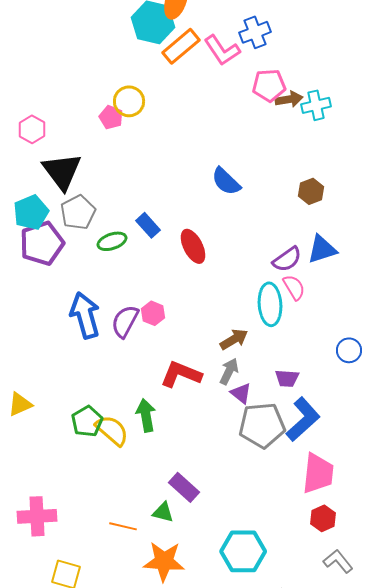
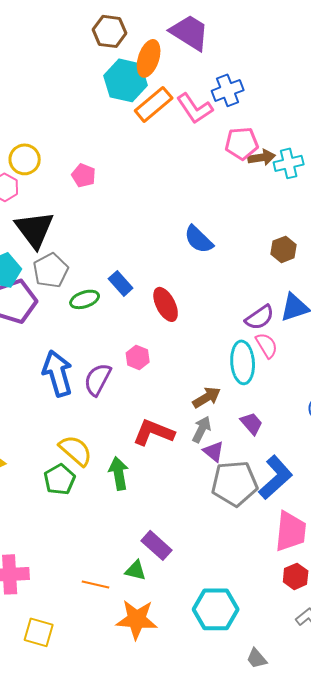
yellow circle: (129, 101) -> (25, 159), moved
pink hexagon: (153, 313) -> (138, 357), moved
purple trapezoid: (287, 378) -> (252, 423), moved, turned -135
yellow semicircle: (112, 430) -> (76, 450), moved

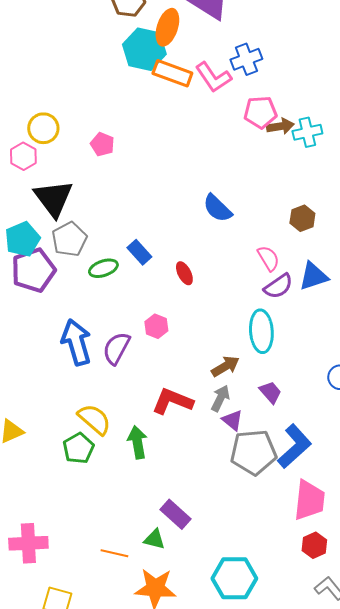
orange rectangle: (154, 104) -> (172, 73), turned 60
red ellipse: (166, 304) -> (184, 273), size x0.7
pink semicircle: (267, 345) -> (268, 258), moved

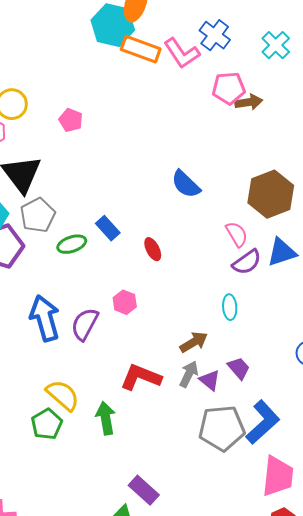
blue cross: (246, 59) -> (215, 35), turned -32
cyan cross: (307, 132) -> (276, 45), moved, turned -32
brown hexagon: (302, 218) -> (271, 194), size x1.8
cyan ellipse: (261, 331) -> (230, 307), size x0.6
purple triangle: (232, 420) -> (210, 380), moved

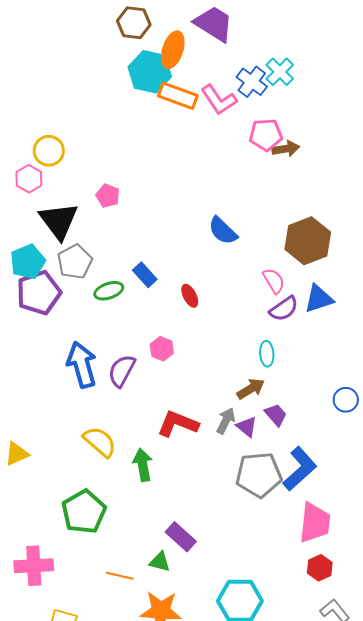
cyan cross: (276, 45) -> (280, 72), moved
pink pentagon: (71, 120) -> (108, 196), moved
brown arrow: (194, 342) -> (251, 389), moved
green pentagon: (47, 424) -> (84, 512), moved, size x1.4

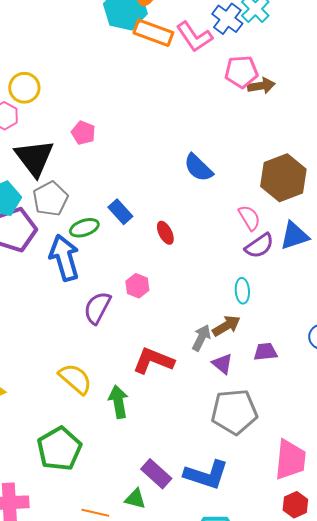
blue arrow: (82, 365) -> (64, 258), moved
purple trapezoid: (276, 415) -> (265, 352), moved, turned -55
gray arrow: (226, 421) -> (201, 338), moved
blue L-shape: (300, 469) -> (206, 475), moved, turned 60

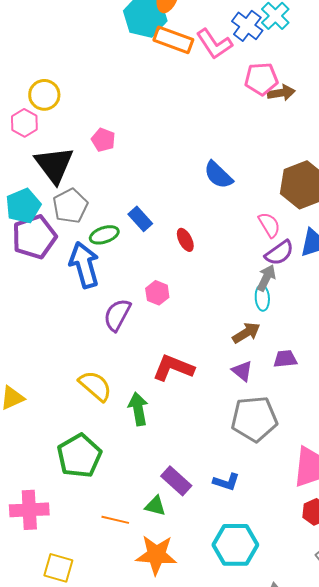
gray arrow: (201, 338) -> (266, 278), moved
blue L-shape: (206, 475) -> (226, 482), size x0.6

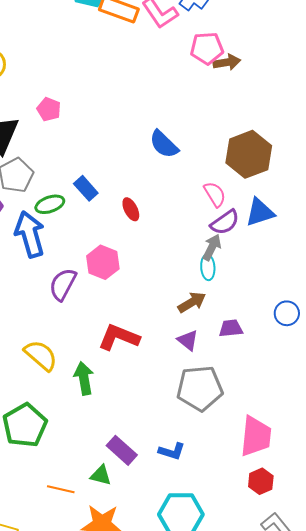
pink hexagon: (157, 293) -> (103, 262), size x1.4

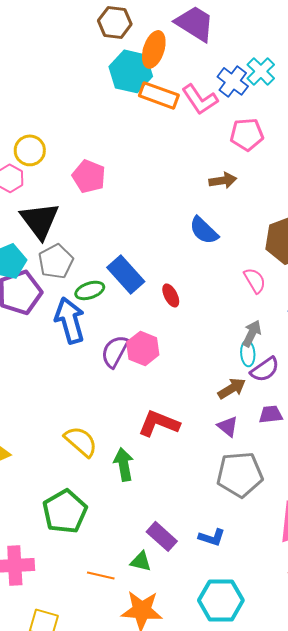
brown arrow: (227, 62) -> (223, 180), moved
pink pentagon: (49, 109) -> (89, 176), moved, size x1.4
blue rectangle: (86, 188) -> (126, 274), size x1.5
purple semicircle: (225, 222) -> (265, 369), moved
purple semicircle: (63, 284) -> (115, 351), moved

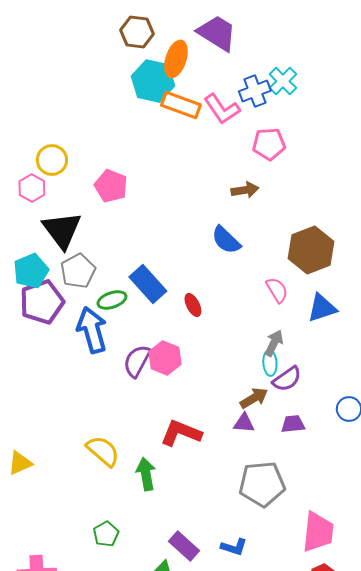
blue cross: (233, 81) -> (255, 91), turned 32
purple triangle: (228, 426) -> (244, 423), moved, turned -35
green pentagon: (65, 511) -> (106, 534), moved, size x0.6

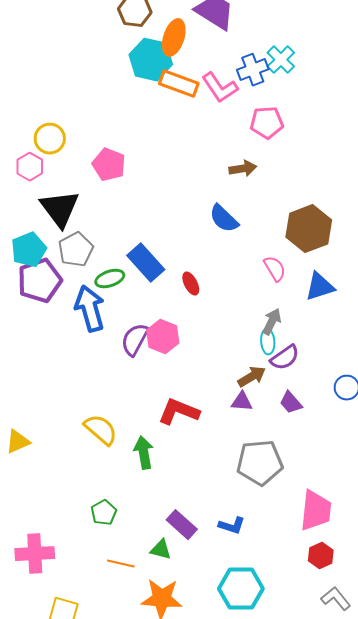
purple trapezoid: (293, 424) -> (291, 403), turned -125

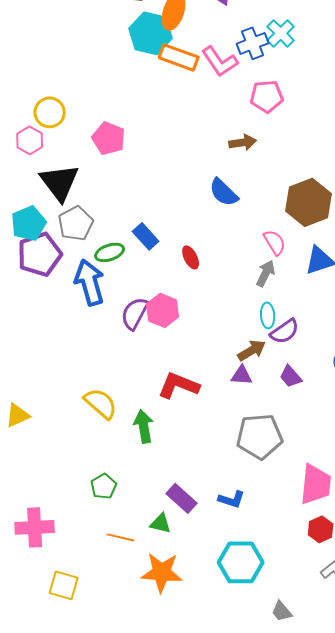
blue rectangle: (146, 263) -> (146, 236), size x0.7
gray arrow: (272, 322) -> (266, 273), moved

